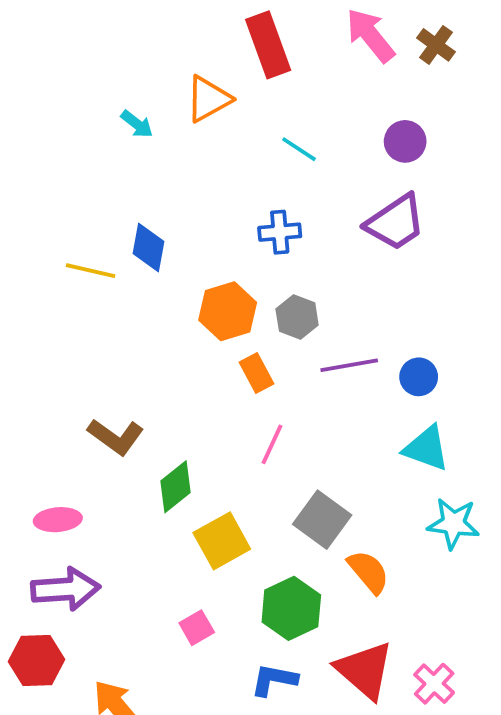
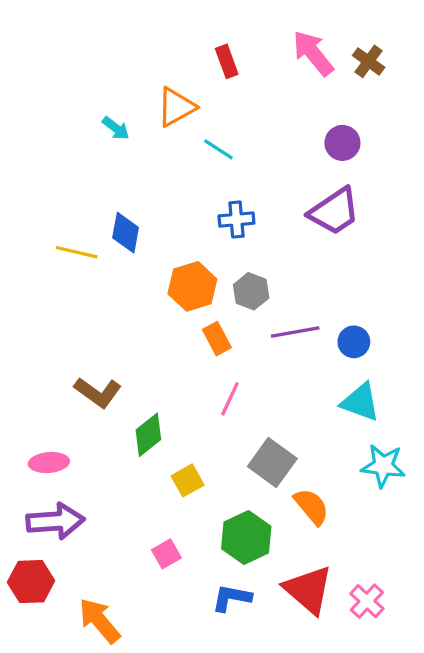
red rectangle: (268, 45) -> (227, 61), size x0.6
cyan line: (299, 149) -> (219, 149), moved
yellow square: (222, 541) -> (188, 480), size x0.7

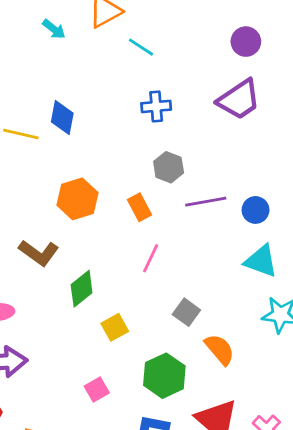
orange hexagon: (192, 286) -> (77, 199), moved
gray square: (272, 463) -> (186, 312), size x0.7

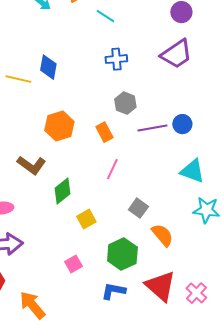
blue circle: (256, 210) -> (182, 124), moved

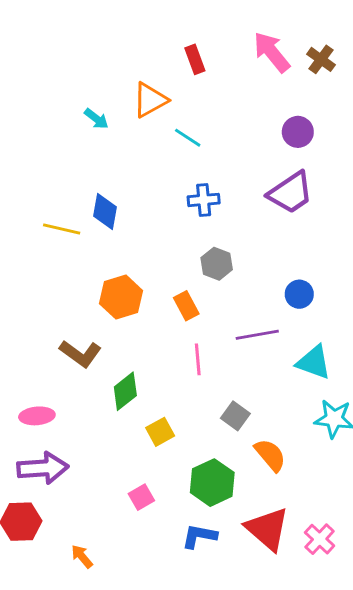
purple line: (152, 128) -> (257, 335), moved
pink line: (112, 169) -> (198, 359), turned -30
orange arrow: (32, 305) -> (82, 556), size x0.6

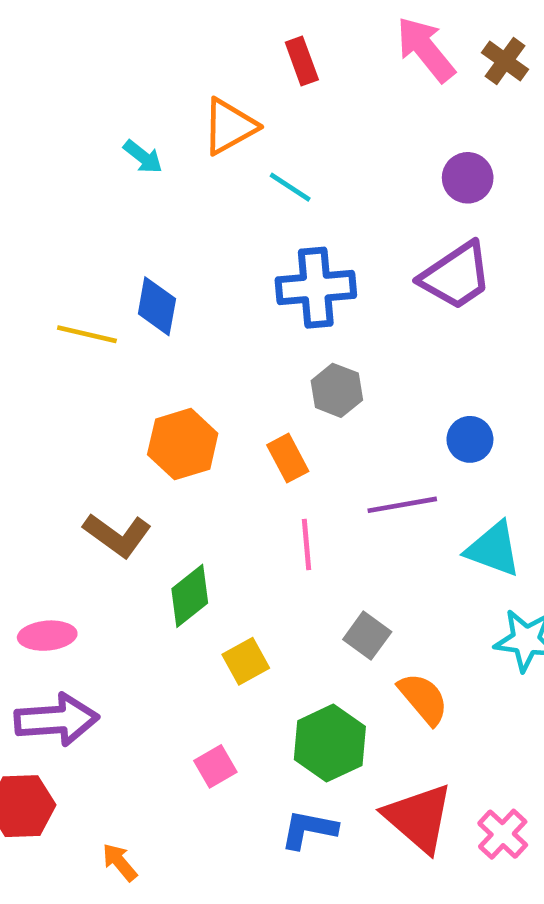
blue cross: (204, 200) -> (316, 288), size x1.5

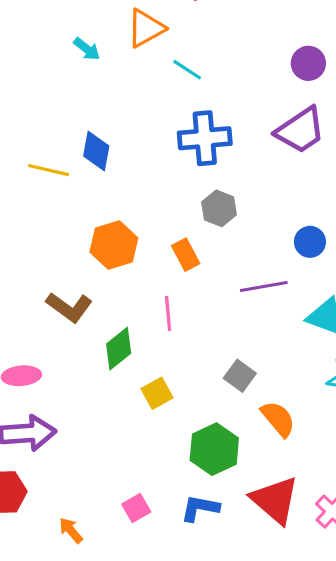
pink line: (306, 544) -> (168, 314), moved
pink square: (215, 766) -> (136, 508), moved

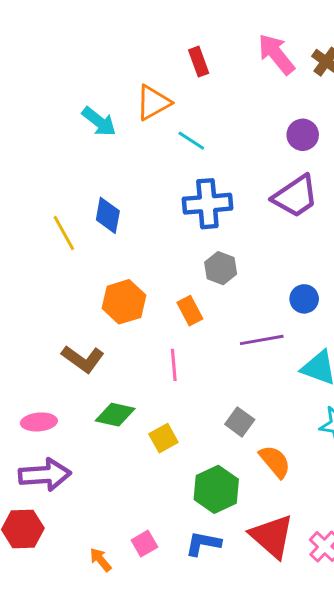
cyan arrow: (87, 49) -> (99, 122), size x1.4
yellow line: (49, 170) -> (64, 233), turned 48
green diamond: (119, 349) -> (115, 415), moved, turned 51
orange arrow: (71, 530) -> (100, 560), moved

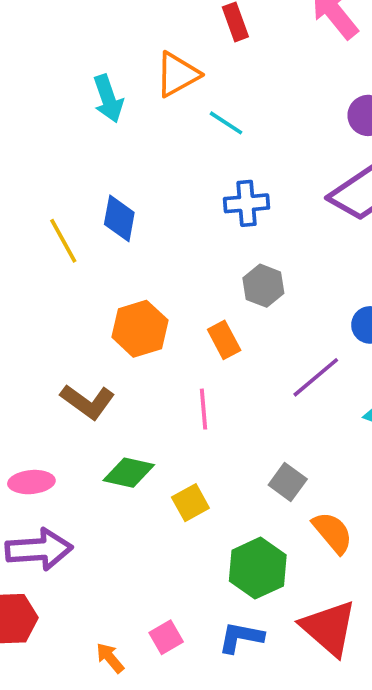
cyan arrow: (99, 122) -> (108, 99), turned 33
blue cross: (207, 204) -> (247, 203), size x0.7
purple line: (262, 340) -> (316, 377), turned -30

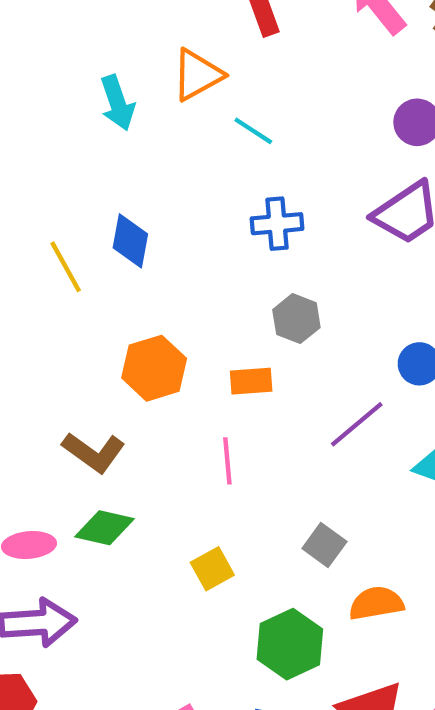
orange rectangle: (224, 340) -> (251, 381), turned -66
green diamond: (129, 473) -> (104, 528), moved
orange semicircle: (333, 533) -> (376, 603), turned -60

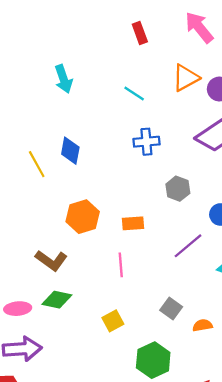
orange triangle: (197, 75) -> (186, 78), moved
gray hexagon: (296, 319) -> (178, 189), moved
orange semicircle: (376, 603) -> (202, 325), moved, size x0.7

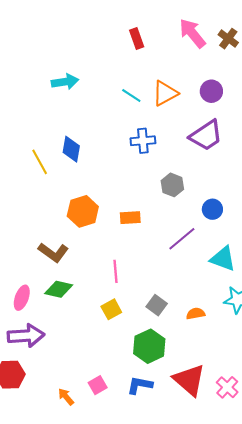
orange triangle: (186, 78) -> (165, 93), moved
cyan arrow: (64, 79) -> (65, 82), turned -80
pink line: (121, 265) -> (116, 271), moved
pink ellipse: (18, 309) -> (22, 298), turned -65
gray square: (171, 309) -> (157, 305), moved

